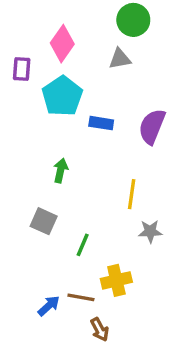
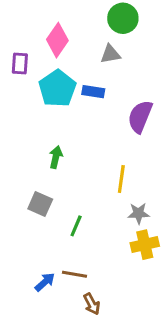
blue rectangle: (101, 123) -> (93, 92), moved
yellow cross: (116, 280) -> (145, 245), moved

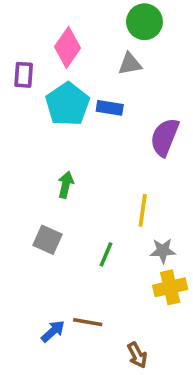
green line: (76, 226) -> (106, 254), moved
brown arrow: (92, 304) -> (137, 355), moved

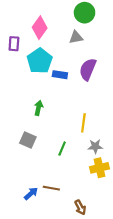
blue rectangle: (110, 108) -> (60, 75), moved
purple semicircle: (165, 137) -> (88, 69), moved

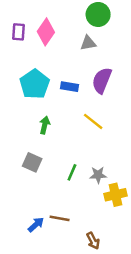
purple rectangle: (14, 44) -> (19, 32), moved
cyan pentagon: (40, 61) -> (35, 84), moved
yellow line: (83, 123) -> (93, 121), moved, turned -60
gray star: (95, 146) -> (98, 175), moved

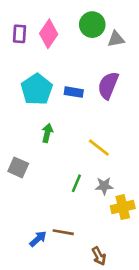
green circle: (98, 14) -> (92, 25), moved
gray triangle: (88, 43) -> (116, 39), moved
yellow line: (93, 121) -> (99, 148), moved
gray square: (32, 162) -> (18, 167), moved

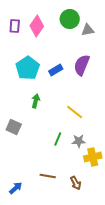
blue rectangle: (74, 92) -> (56, 70), turned -40
blue arrow: (38, 239) -> (16, 188), moved
brown arrow: (99, 256) -> (76, 183), moved

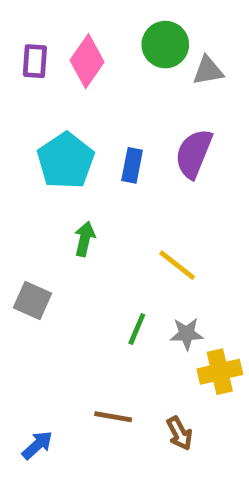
blue rectangle: (56, 70) -> (132, 165), turned -48

